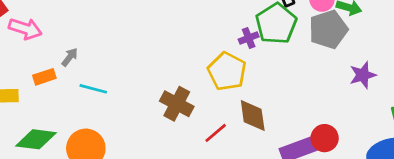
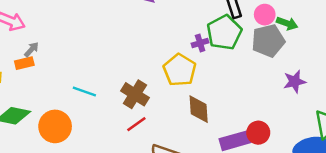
gray arrow: (70, 57) -> (32, 49), moved
cyan line: (93, 89) -> (84, 91), moved
red line: (216, 133) -> (136, 124), moved

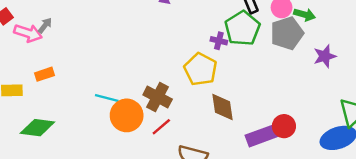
purple cross: (200, 43) -> (219, 41), turned 35
gray arrow: (32, 49) -> (45, 25), moved
purple star: (295, 82) -> (325, 56), moved
orange circle: (55, 126) -> (127, 115), moved

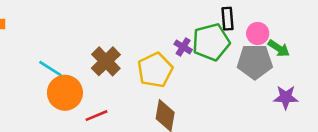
brown cross: (158, 97) -> (106, 61), moved

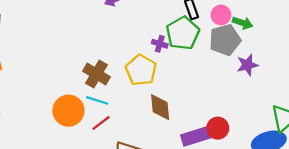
cyan line: (50, 69) -> (97, 100), moved
purple star: (286, 97) -> (247, 65), moved

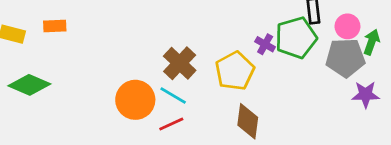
green arrow: (243, 23) -> (372, 42), turned -102

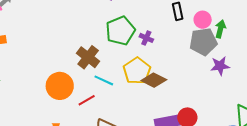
green pentagon: (296, 38) -> (120, 31), moved
yellow pentagon: (235, 71) -> (137, 71), moved
cyan line: (173, 95) -> (104, 80), moved
brown diamond: (248, 121) -> (154, 80), moved, turned -65

